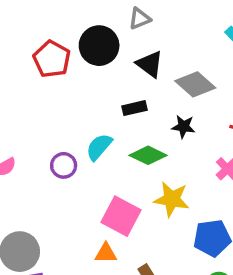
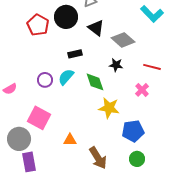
black rectangle: (134, 108) -> (75, 54), moved
green diamond: (148, 155) -> (95, 82), turned 45
purple circle: (64, 165) -> (45, 80), moved
pink square: (121, 216) -> (39, 118), moved

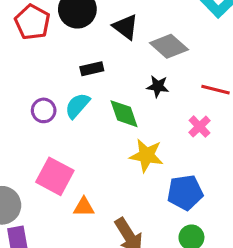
pink square: (39, 118) -> (55, 176), moved

